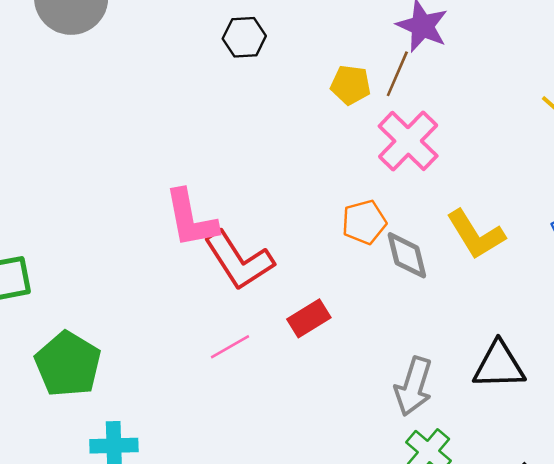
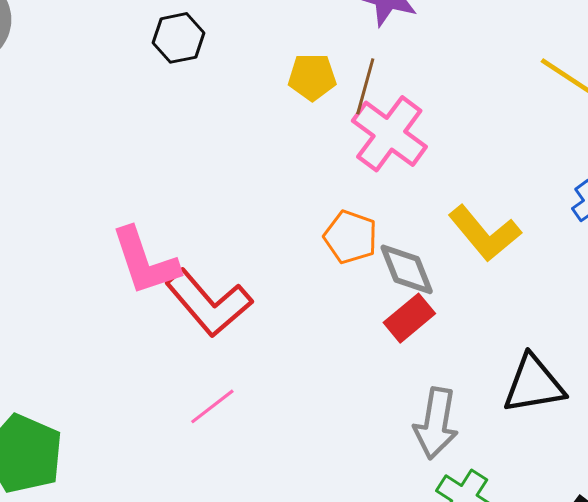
brown line: (397, 74) -> (365, 86), moved
orange pentagon: (364, 222) -> (351, 237), turned -30
red rectangle: (309, 318) -> (409, 318), moved

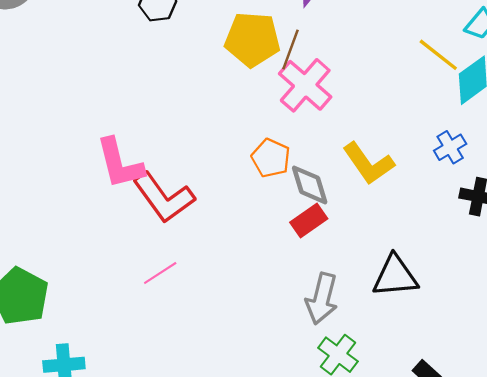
yellow pentagon: (312, 77) -> (252, 39), size x1.6

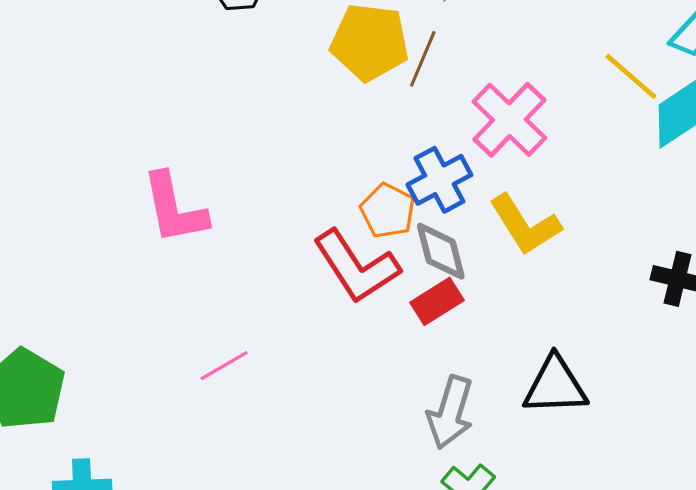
pink cross: (305, 85) -> (509, 120), moved
blue cross: (450, 147) -> (439, 180), moved, size x1.4
red L-shape: (164, 198) -> (356, 267), moved

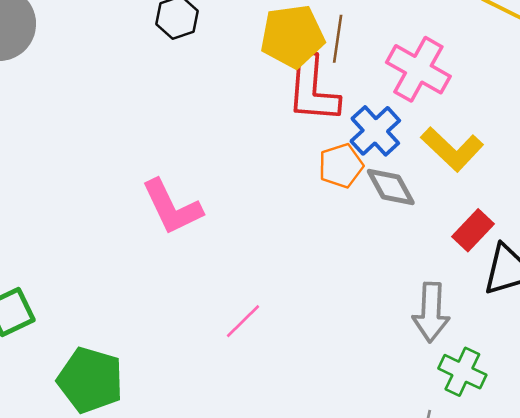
orange pentagon: (388, 211) -> (341, 166), turned -30
red L-shape: (356, 267) -> (313, 89), moved, turned 52
red rectangle: (437, 301) -> (473, 230), moved

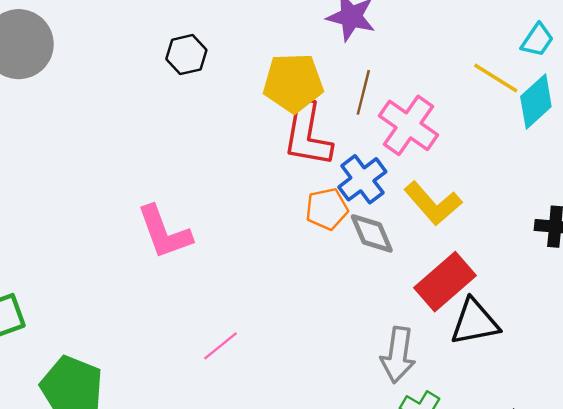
brown line: (338, 39) -> (363, 92), moved
red rectangle: (473, 230) -> (445, 282), size x1.5

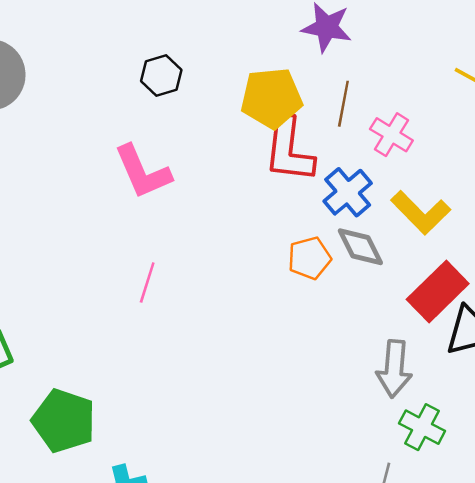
pink cross: (409, 125) -> (391, 135), size x0.7
orange pentagon: (327, 209) -> (309, 258), moved
pink L-shape: (164, 232) -> (143, 172), moved
pink line: (221, 346) -> (147, 283), moved, turned -30

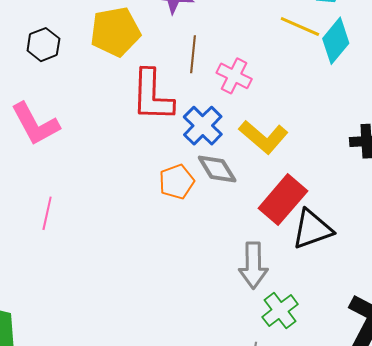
yellow pentagon: (271, 98) -> (115, 32), moved
green cross: (422, 427) -> (280, 311), turned 30

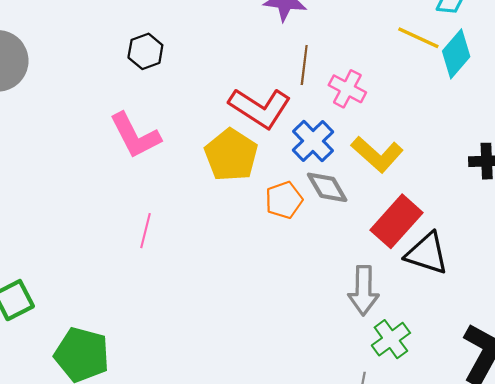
yellow pentagon: (115, 32) -> (231, 155), moved, turned -30
red L-shape: (152, 96) -> (260, 108), turned -60
black triangle: (312, 229) -> (427, 253), turned 36

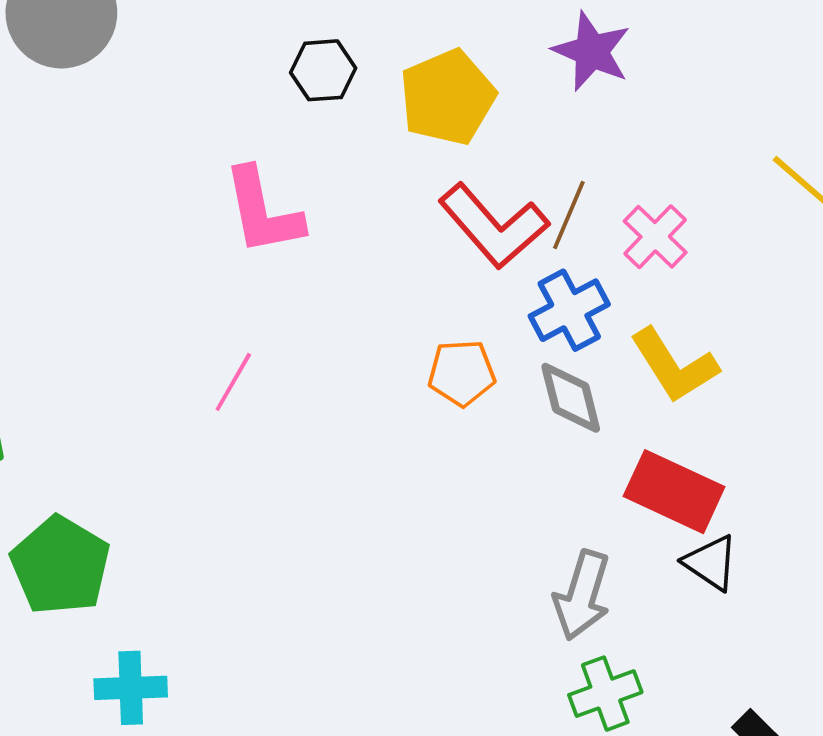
brown line: (304, 65) -> (569, 215), moved
yellow pentagon: (231, 155) -> (447, 97), moved
orange pentagon: (284, 200) -> (462, 373), moved
red rectangle: (397, 221) -> (674, 492), turned 57
black triangle: (427, 253) -> (711, 563), size x0.7

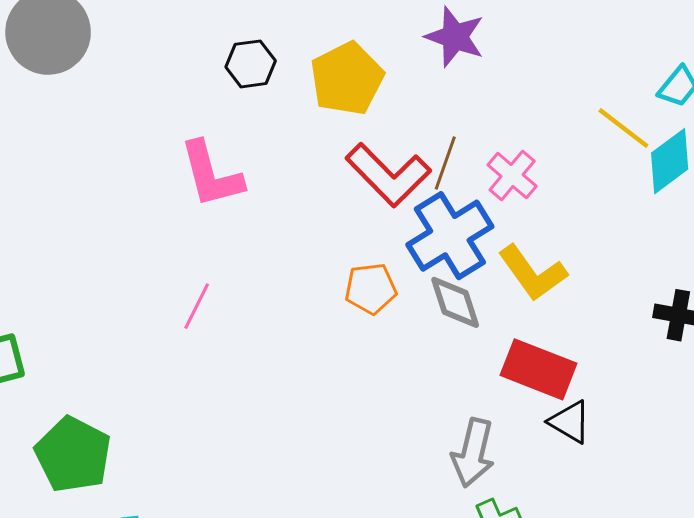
blue cross: (569, 310) -> (450, 236), size x1.4

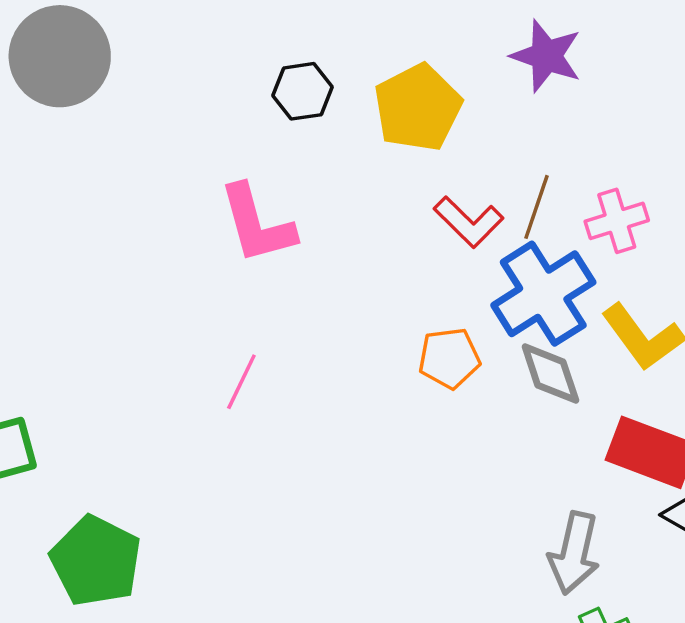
red L-shape: (388, 175) -> (469, 222), size x0.7
pink cross: (512, 175) -> (617, 221), turned 33

